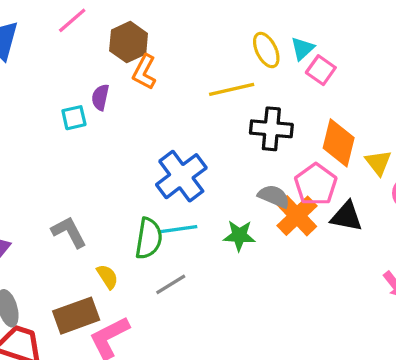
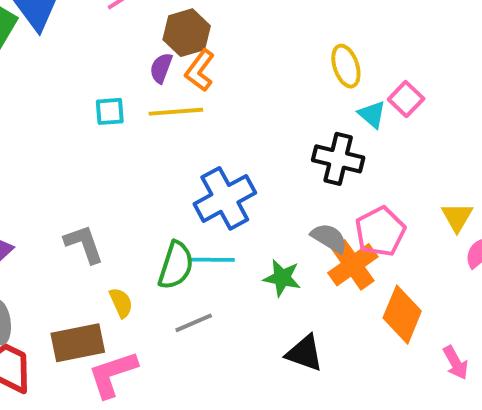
cyan triangle: (302, 49) -> (372, 114), moved, turned -45
yellow line: (232, 89) -> (176, 112), moved
purple semicircle: (100, 97) -> (161, 68), moved
orange diamond: (339, 143) -> (402, 315), moved
black triangle: (347, 216) -> (305, 353), moved

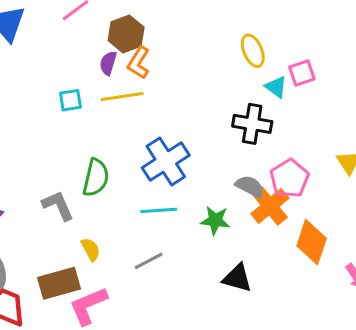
pink square: (406, 99) -> (302, 73), turned 32
green semicircle: (176, 265) -> (96, 178), moved

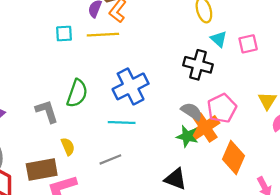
pink square: (302, 73) -> (248, 44), moved
green star: (215, 220) -> (187, 136), moved

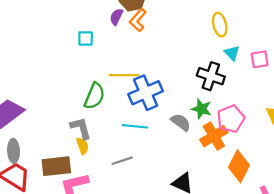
yellow line: (103, 35) -> (124, 75), moved
gray L-shape: (47, 111) -> (81, 128), moved
gray semicircle: (192, 111) -> (181, 122), moved
green star: (187, 136) -> (201, 109), moved

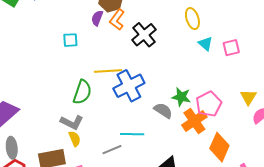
black cross: (211, 76) -> (144, 35), moved, turned 35
cyan line: (135, 126) -> (132, 134), moved
gray L-shape: (81, 128) -> (72, 122), turned 135

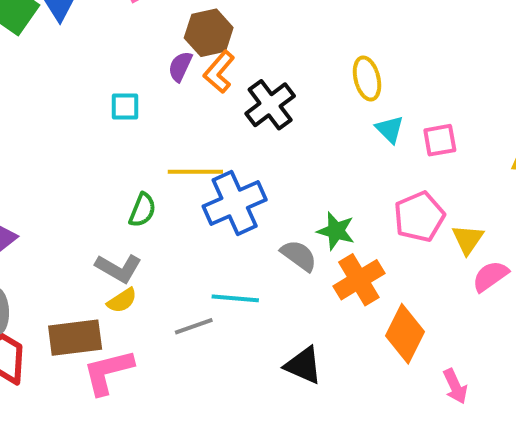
green semicircle: (82, 92) -> (142, 210), size x0.7
pink pentagon: (209, 104) -> (419, 217), moved
yellow semicircle: (75, 139) -> (122, 300), turned 77

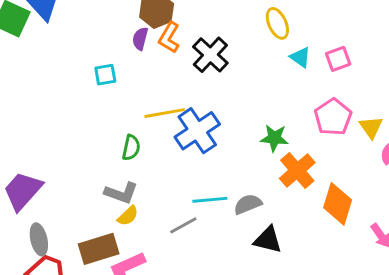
gray semicircle: (299, 256) -> (248, 204), moved, turned -48

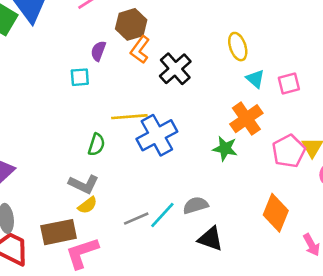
purple semicircle: (140, 39) -> (98, 51), moved
pink pentagon: (333, 117) -> (289, 151), moved
orange cross: (297, 171) -> (246, 119), moved
cyan line: (210, 200) -> (162, 215), moved, turned -48

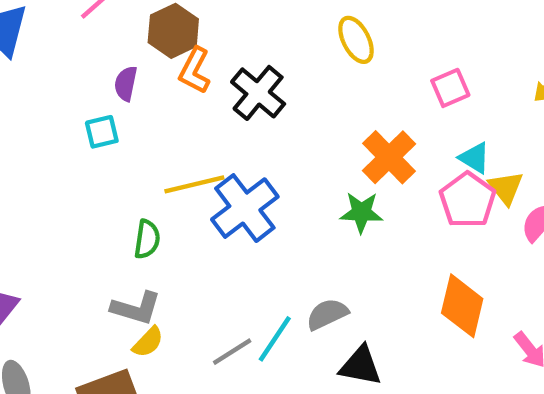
cyan triangle: (255, 79) -> (474, 158), moved

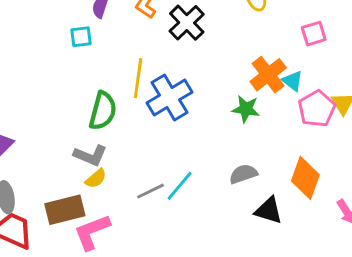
cyan triangle: (474, 158) -> (293, 81), moved
yellow line: (194, 184) -> (138, 78), turned -75
green semicircle: (147, 239) -> (103, 111), size x1.5
gray semicircle: (327, 314) -> (243, 174), moved
black triangle: (361, 366) -> (269, 210), moved

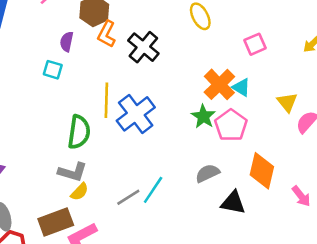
cyan square: (81, 37) -> (53, 70), turned 30
green star: (246, 109) -> (203, 116), turned 30
pink pentagon: (317, 109) -> (231, 125), moved

